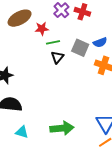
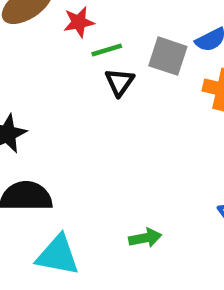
green arrow: (62, 128) -> (145, 238), size x0.6
cyan triangle: (22, 132) -> (58, 255), size x1.5

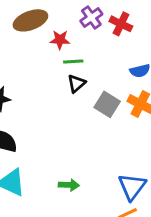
gray square: (168, 56) -> (107, 104), moved

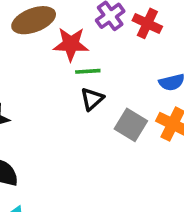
red star: (60, 40) -> (71, 44), size x1.4

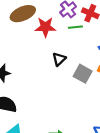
green line: (88, 71) -> (75, 27), moved

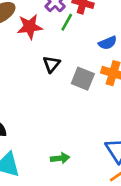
green line: (75, 27) -> (67, 22), turned -48

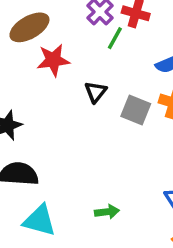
red star: (30, 27) -> (53, 60), moved

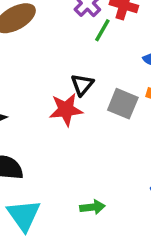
red star: (53, 60) -> (66, 110), moved
cyan triangle: (40, 220) -> (24, 215), turned 39

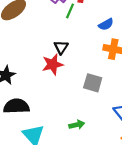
gray square: (123, 104) -> (93, 83), moved

